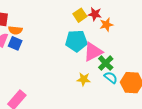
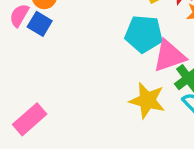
yellow star: (84, 79) -> (147, 100), size x1.5

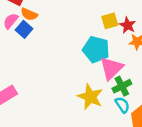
pink triangle: (169, 56) -> (111, 68), turned -35

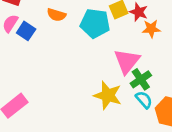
orange semicircle: (29, 14) -> (56, 15), moved
cyan pentagon: (96, 49) -> (95, 23), moved

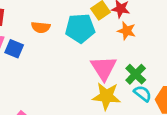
orange star: (151, 29) -> (127, 31), moved, turned 30
pink triangle: (127, 61) -> (104, 68), moved

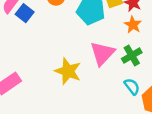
green cross: (136, 74) -> (132, 56), moved
yellow star: (106, 96) -> (68, 71), moved

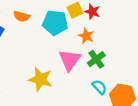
orange star: (133, 25) -> (86, 36), moved

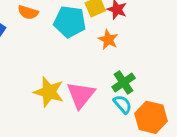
green cross: (96, 59) -> (124, 83), moved
pink triangle: (70, 60) -> (81, 95), moved

